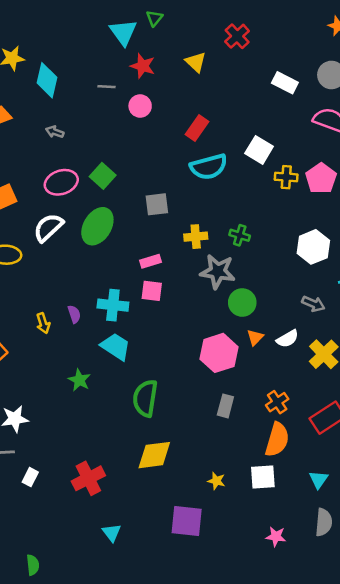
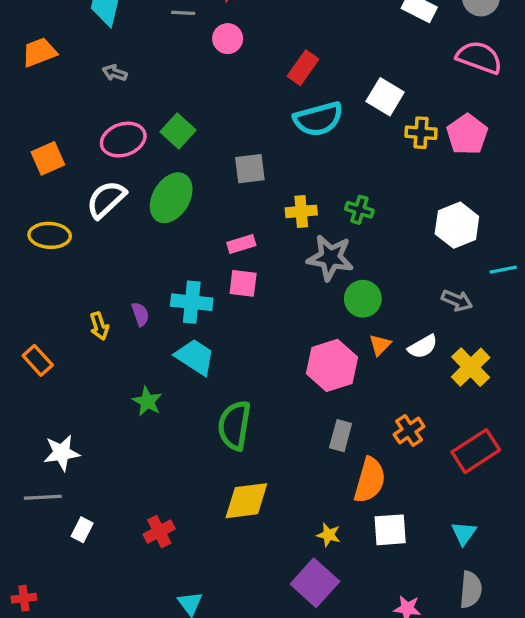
orange semicircle: (277, 440) -> (370, 480), moved
red cross: (88, 478) -> (159, 531), size x0.7
purple square: (187, 521) -> (315, 583), moved, turned 36

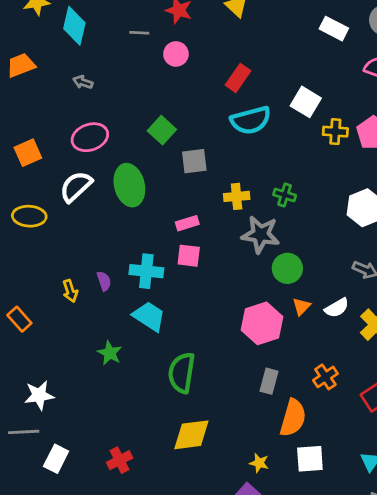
green square: (178, 131) -> (162, 130), moved
green ellipse: (171, 198) -> (129, 185), turned -45
white rectangle: (82, 530) -> (56, 459), size x1.4

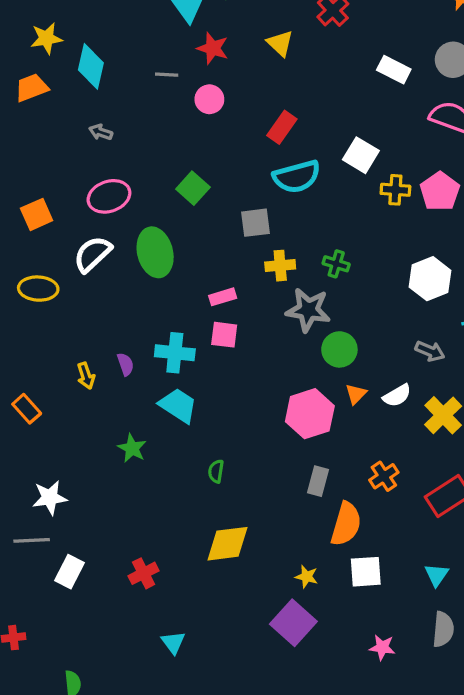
orange trapezoid: (21, 65) -> (32, 88), moved
gray square: (194, 161) -> (255, 223), moved
green semicircle: (182, 373) -> (216, 471), size x0.5

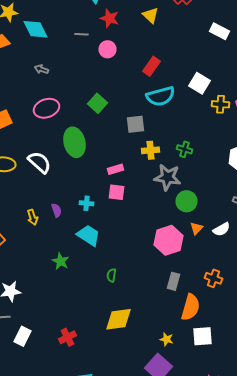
cyan diamond: (91, 66) -> (36, 29), turned -40
white semicircle: (93, 254) -> (40, 162), moved, turned 85
cyan cross: (175, 353) -> (86, 203), size x0.6
orange cross: (384, 476) -> (214, 278), turned -36

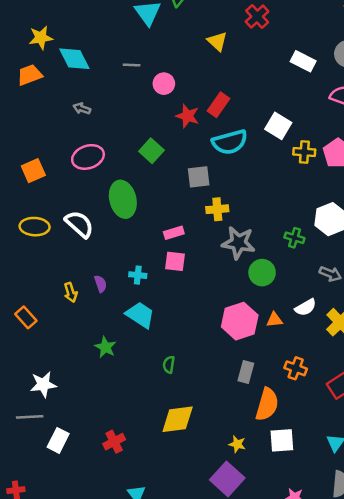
red star: (110, 18) -> (187, 116), moved
green cross: (184, 149) -> (294, 238), moved
orange triangle: (196, 228) -> (275, 320), moved, turned 40

